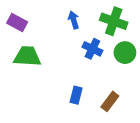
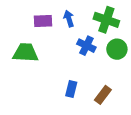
purple rectangle: (17, 22) -> (43, 21), moved, turned -30

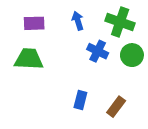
purple rectangle: (43, 21) -> (34, 23), moved

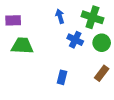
purple rectangle: (34, 23) -> (13, 20), moved
brown rectangle: (116, 107) -> (102, 73), moved

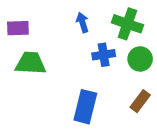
blue cross: (75, 40) -> (104, 55), turned -35
blue rectangle: (62, 77) -> (85, 107), size x1.6

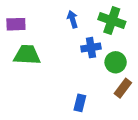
green circle: (140, 59) -> (116, 62), moved
blue rectangle: (85, 107) -> (80, 103), moved, size x0.6

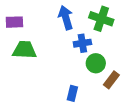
blue arrow: (73, 19) -> (66, 18), size x1.5
green circle: (116, 62) -> (96, 63), moved

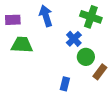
blue arrow: (66, 18) -> (46, 16), moved
blue cross: (82, 43) -> (74, 39), turned -35

